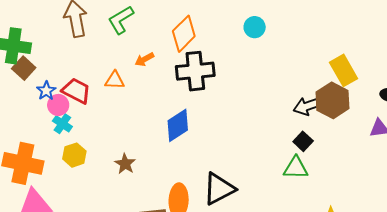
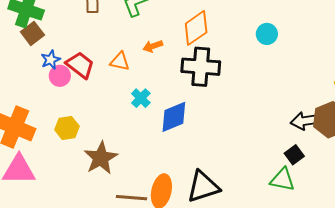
cyan cross: (62, 124) -> (141, 98), moved
brown star: (125, 164) -> (101, 158), moved, size x1.6

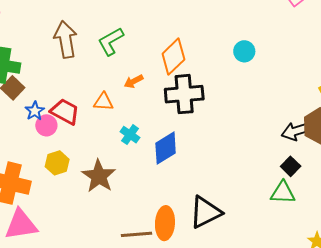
yellow hexagon: (67, 128) -> (57, 163), moved
brown star: (101, 158) -> (99, 176), moved

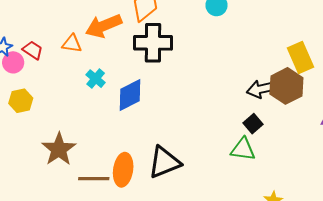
orange arrow: (134, 81) -> (104, 26), size x1.8
red trapezoid: (65, 112) -> (33, 50), size x0.7
brown star: (99, 176) -> (59, 149), moved

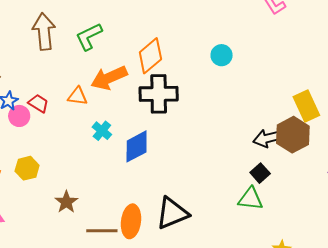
yellow hexagon: (21, 101) -> (27, 168), moved
brown star: (59, 149) -> (66, 202), size x0.7

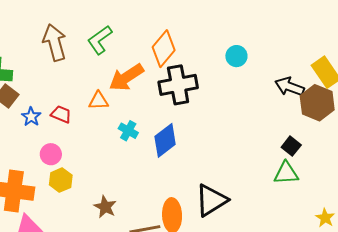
cyan circle: (222, 55) -> (236, 56), moved
pink circle: (19, 116) -> (51, 154), moved
black arrow: (268, 138) -> (290, 87), moved, turned 44

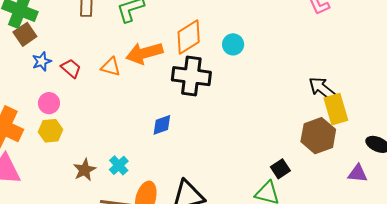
cyan circle: (236, 56) -> (233, 44), moved
black arrow: (290, 87) -> (322, 89), moved
cyan cross: (128, 131) -> (119, 165), moved
blue diamond: (165, 140) -> (162, 125), size x0.7

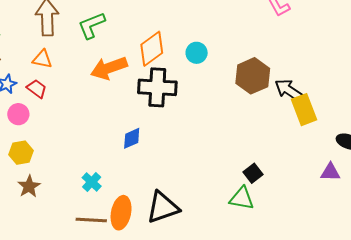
orange triangle: (111, 67) -> (42, 59), moved
pink circle: (49, 103) -> (18, 114), moved
brown hexagon: (318, 136) -> (253, 76), moved
brown star: (85, 170) -> (29, 186), moved

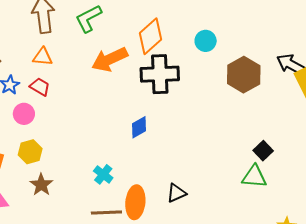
cyan circle: (197, 53) -> (206, 41), moved
brown hexagon: (253, 76) -> (244, 75), moved
black triangle: (163, 207) -> (176, 193), size x0.6

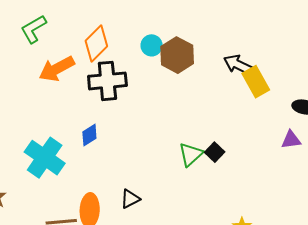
brown hexagon: (244, 75) -> (177, 55), moved
cyan cross: (103, 174) -> (45, 158), moved, size x2.0
green triangle: (254, 177) -> (191, 154), moved, turned -44

